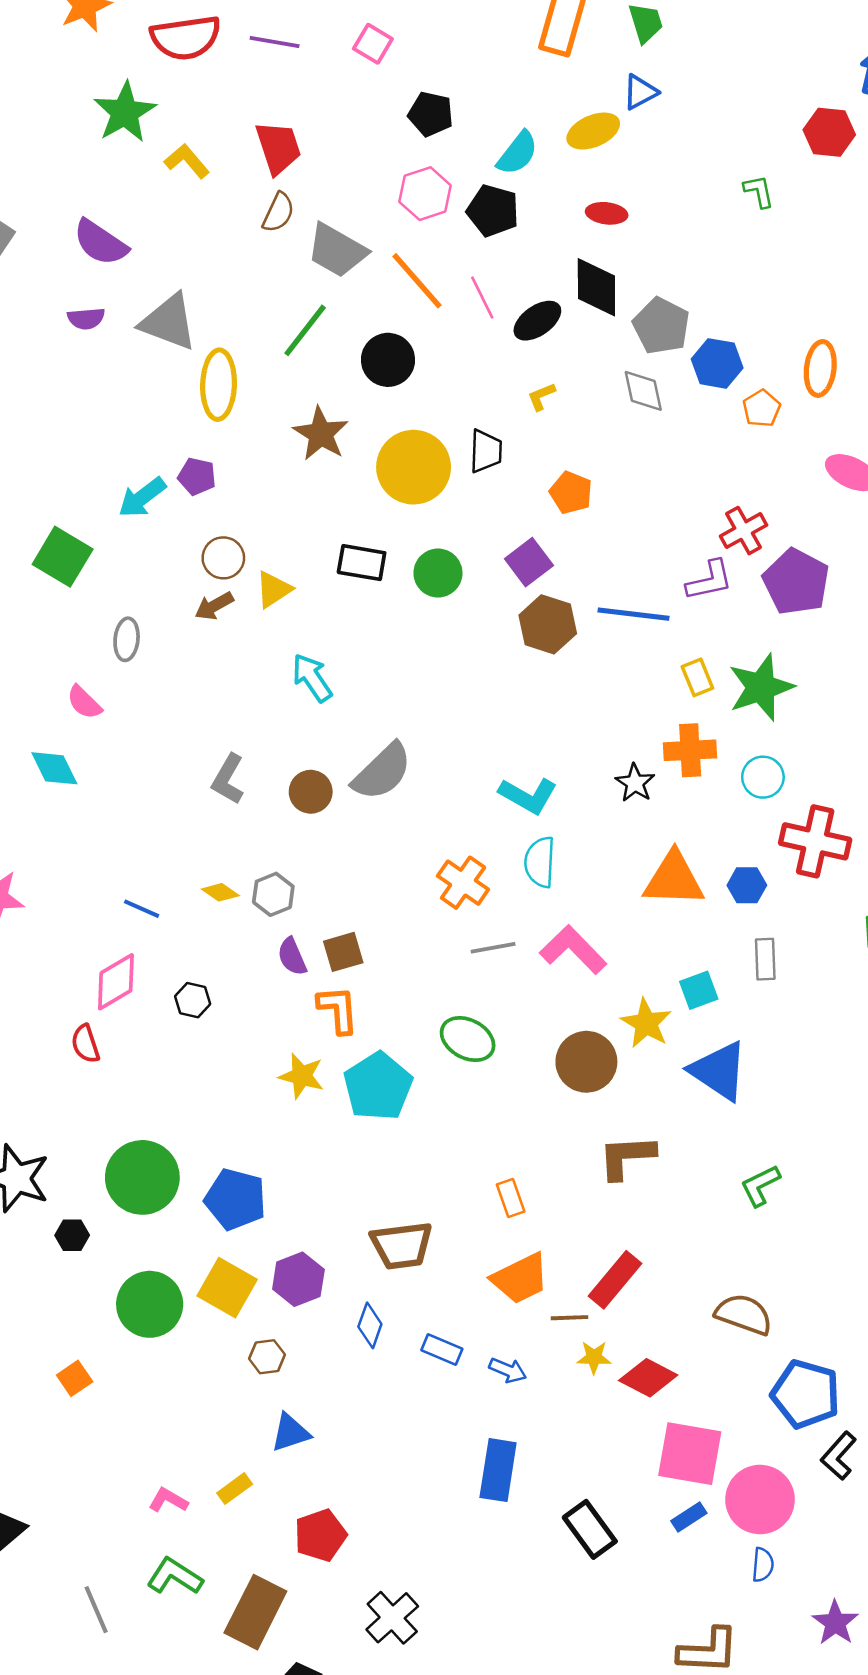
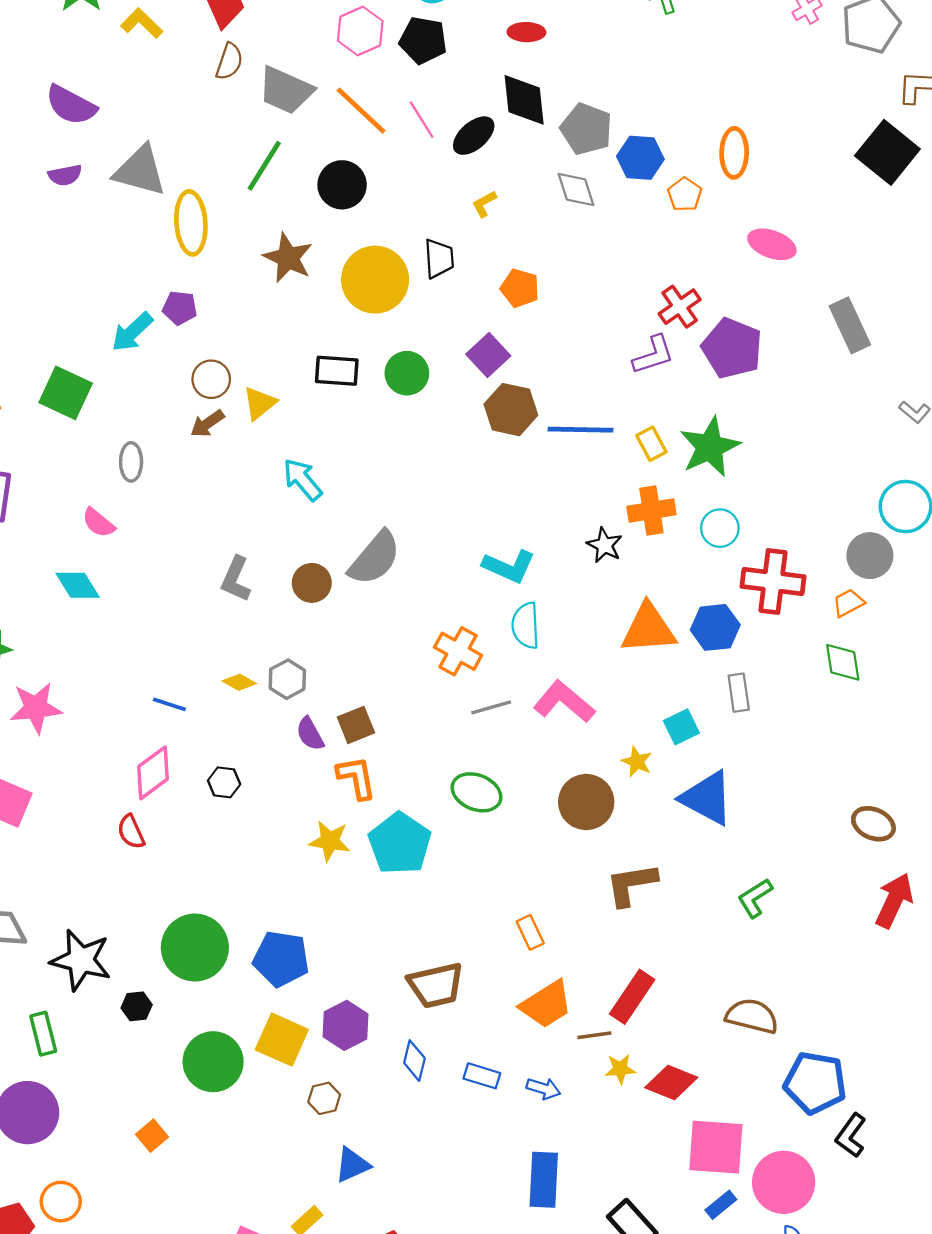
blue line: (633, 614) -> (580, 430), moved
blue hexagon: (747, 885) -> (715, 627), size x1.4
yellow star: (646, 1023) -> (637, 762), size x0.7

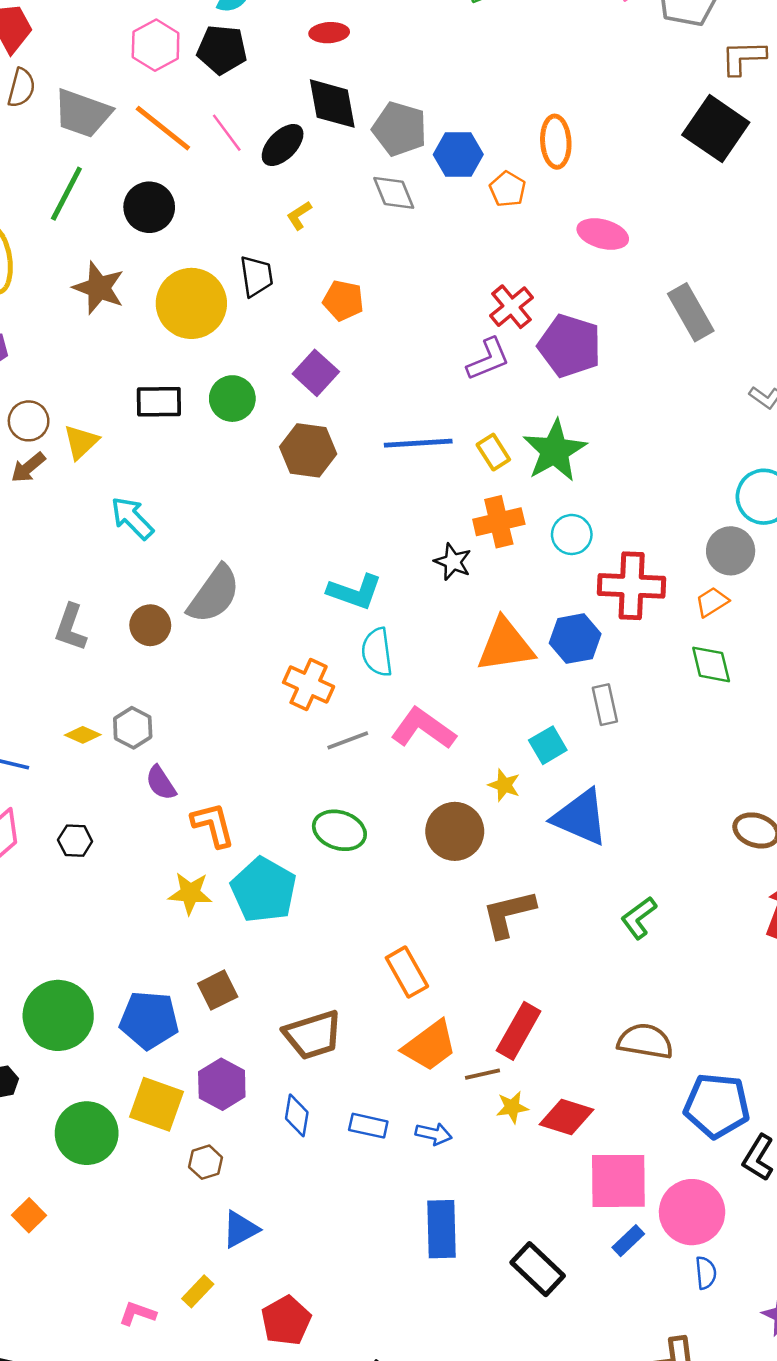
brown hexagon: (511, 410) -> (308, 450), moved
brown square: (356, 725) -> (218, 990), moved
orange rectangle: (530, 932) -> (407, 972), size x1.4

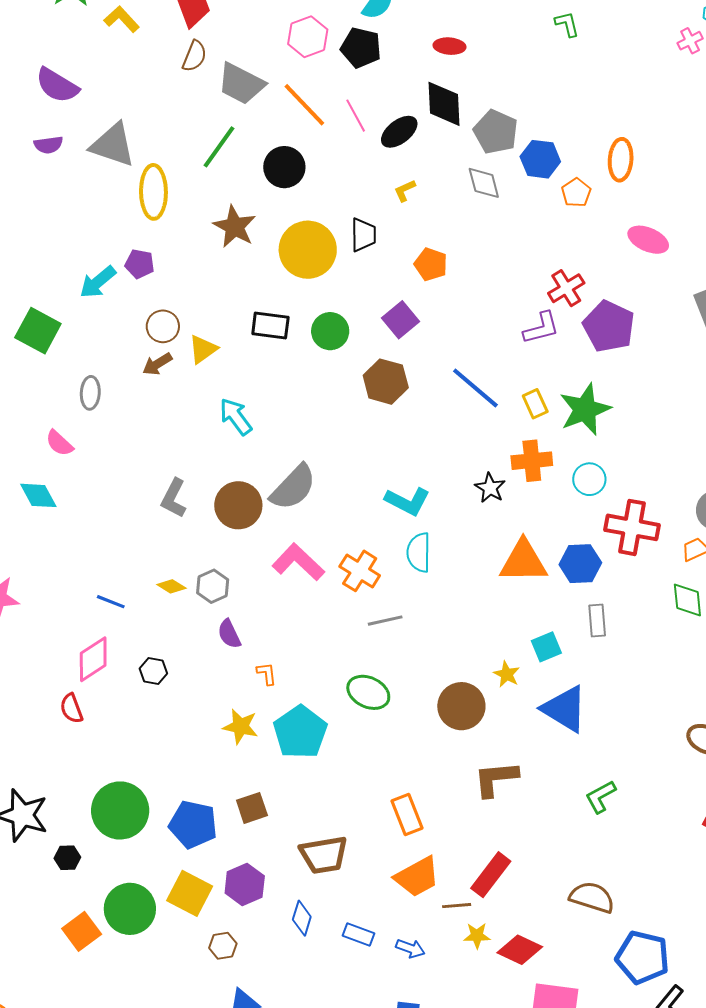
blue line: (418, 443) -> (475, 388), turned 36
brown circle: (150, 625) -> (238, 505), size x1.4
pink L-shape: (423, 729) -> (298, 562), moved
orange L-shape: (213, 825) -> (267, 674), size x0.6
orange square: (29, 1215) -> (82, 931), moved, size x1.4

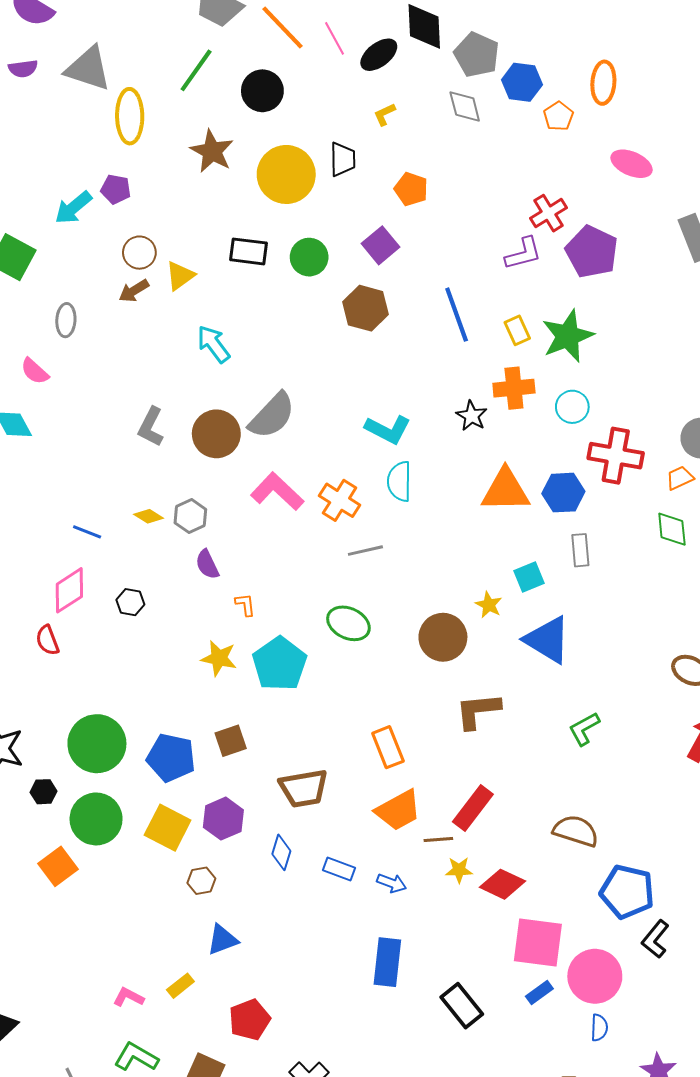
blue line: (475, 388) -> (457, 315), turned 30
green circle: (130, 909) -> (96, 819), moved

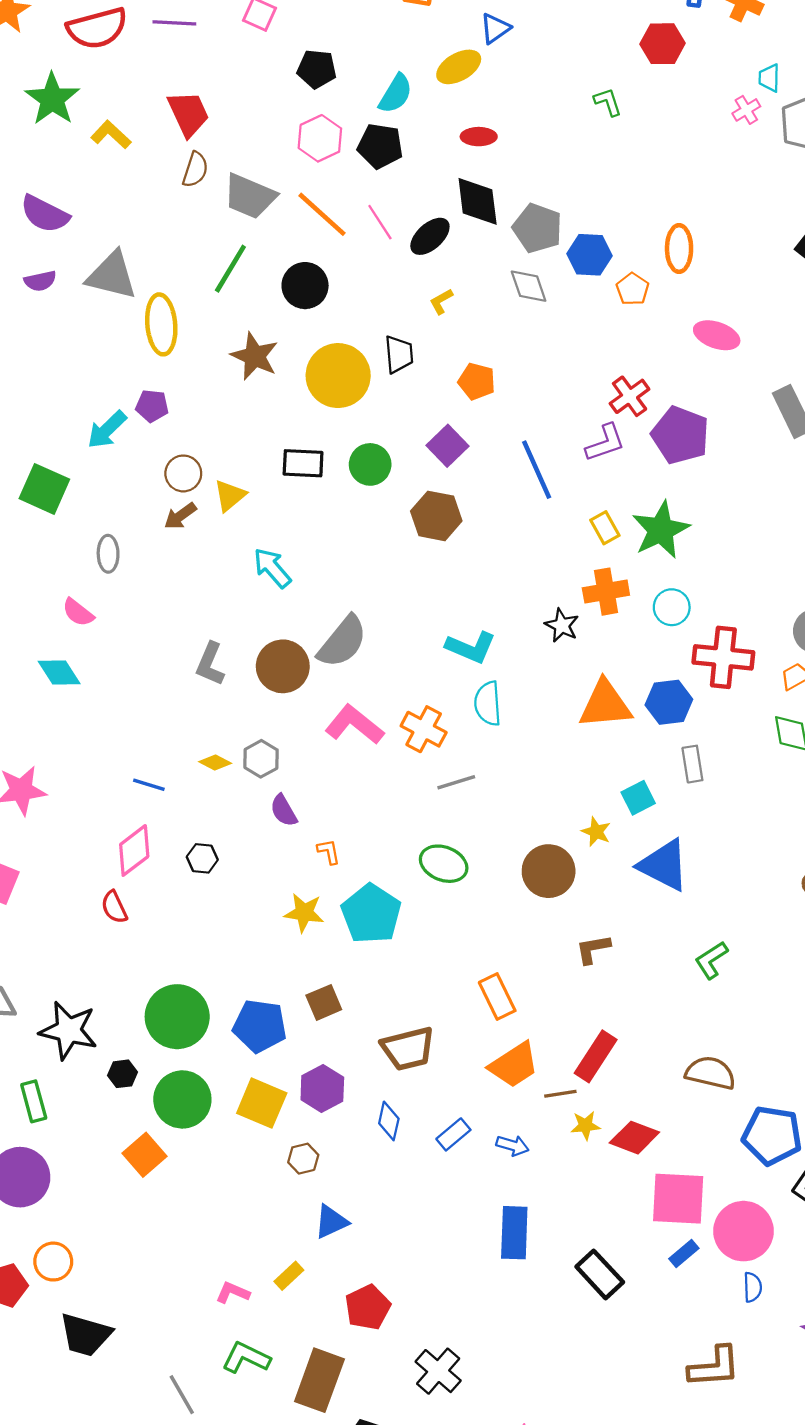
blue line: (457, 315) -> (537, 470), moved
brown L-shape: (478, 711) -> (593, 949), size x0.7
blue rectangle: (339, 869) -> (453, 1134), turned -56

